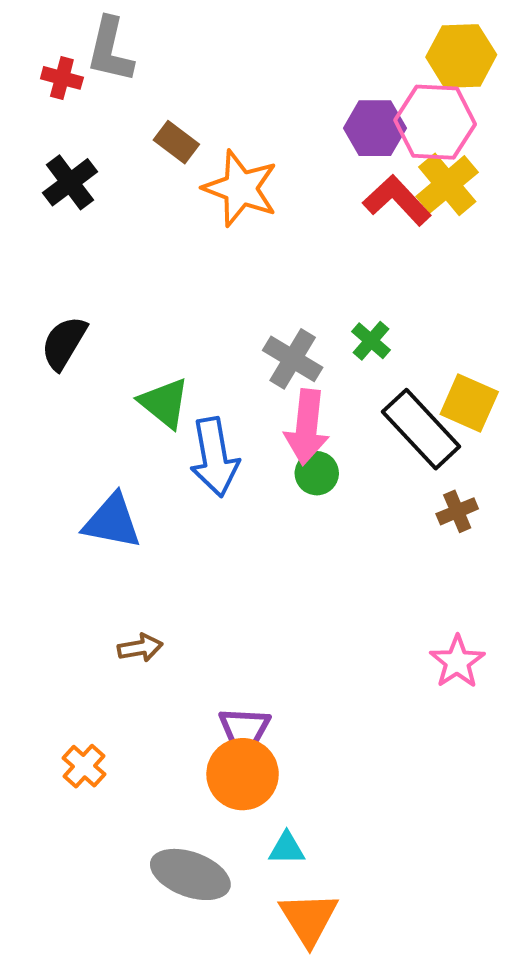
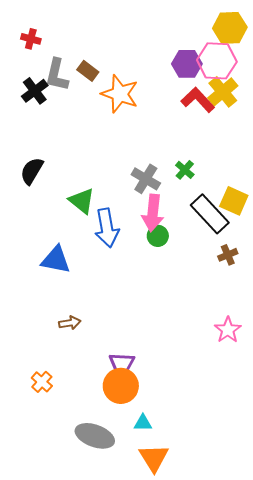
gray L-shape: (110, 50) -> (57, 75), moved

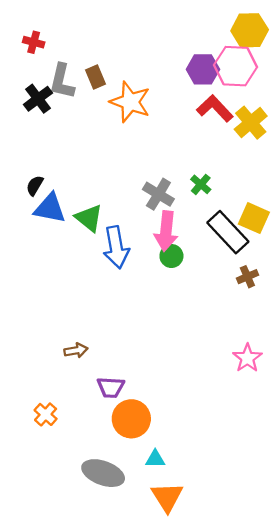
brown rectangle: (88, 71) -> (95, 77), turned 30
yellow cross: (223, 92) -> (251, 123), moved
black semicircle: (32, 171) -> (35, 185), size x0.7
blue triangle: (56, 260) -> (50, 208), moved
purple trapezoid: (122, 363) -> (111, 387), moved

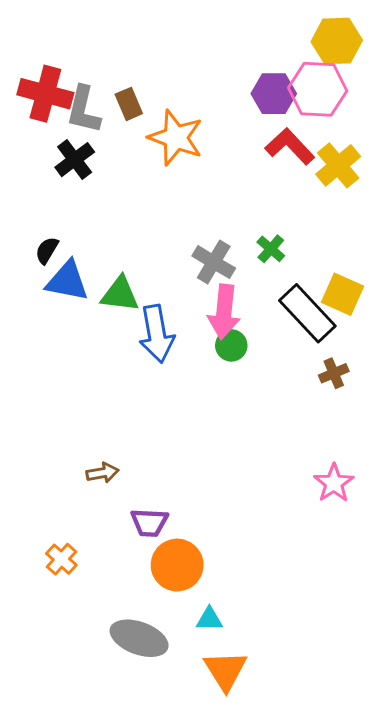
red cross: (34, 42) -> (45, 94), moved, size x1.8
black cross: (38, 99) -> (75, 160), moved
green triangle: (89, 218) -> (120, 294), turned -32

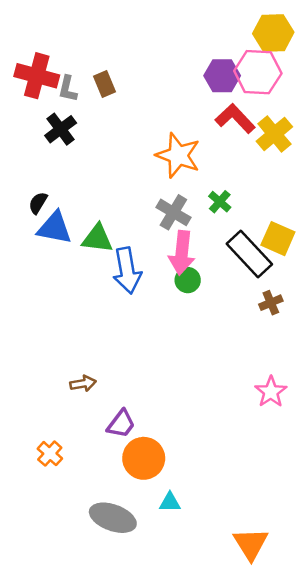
gray L-shape: (83, 110) -> (68, 89), size x0.7
orange star: (176, 138) -> (178, 155), moved
purple trapezoid: (149, 523) -> (121, 424), turned -56
orange triangle: (225, 670) -> (251, 544), moved

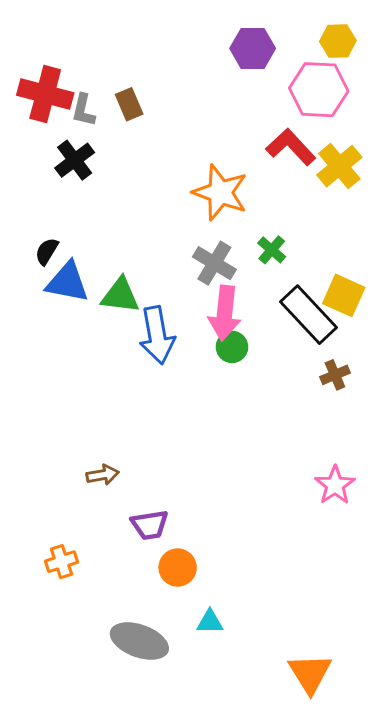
yellow hexagon: (273, 33) -> (338, 41), size x0.7
purple hexagon: (222, 76) -> (253, 48), moved
purple trapezoid: (121, 424) -> (150, 525), turned 44
orange cross: (50, 454) -> (61, 562), turned 30
orange circle: (144, 458) -> (178, 568), size x0.7

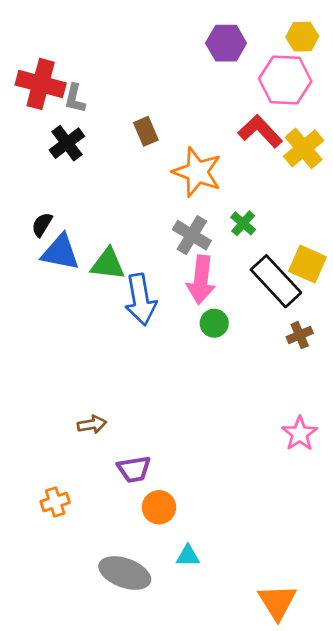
brown rectangle: (129, 104) -> (146, 131), moved
green circle: (232, 347) -> (214, 323), moved

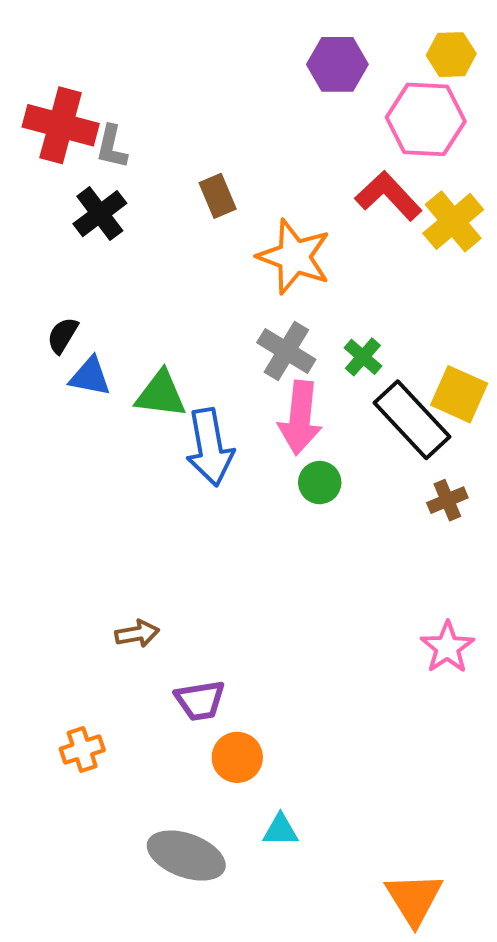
green cross: (243, 223) -> (363, 357), moved
blue triangle: (60, 252) -> (90, 377), size x0.7

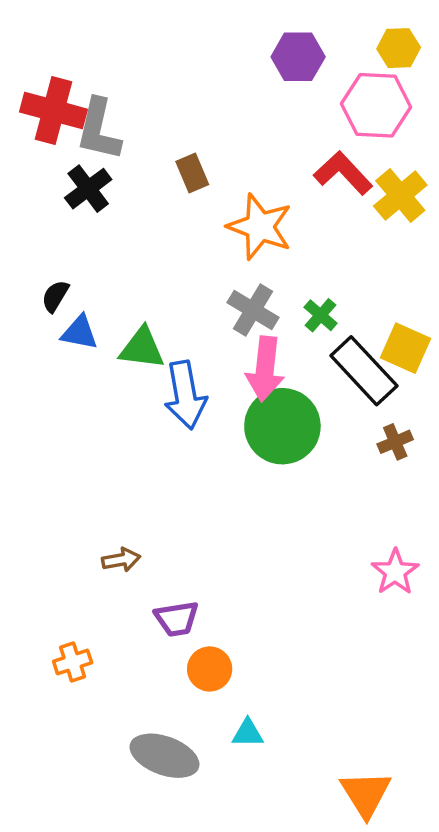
gray L-shape: (112, 147) -> (99, 130), size x1.6
green circle: (320, 483) -> (282, 426), size x2.0

